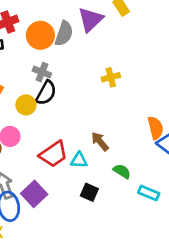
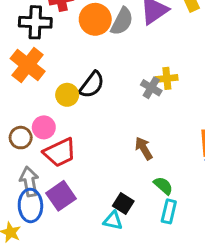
gray cross: (42, 72) -> (151, 88), moved
red trapezoid: (53, 154) -> (60, 152), moved
cyan triangle: (79, 160) -> (113, 221), moved
cyan rectangle: (149, 193) -> (169, 211), moved, turned 72

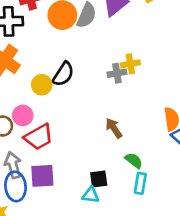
gray cross: (151, 88) -> (117, 73), turned -36
purple square: (61, 196) -> (42, 176), turned 35
black square: (123, 203) -> (99, 179), turned -36

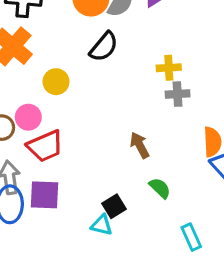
gray cross: (117, 73) -> (178, 94), moved
black semicircle: (63, 74) -> (104, 47), moved
black square: (99, 179) -> (114, 206), turned -30
cyan rectangle: (140, 183) -> (191, 237), moved, turned -40

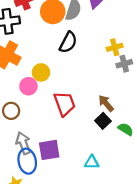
pink circle: (28, 117) -> (28, 86), moved
red trapezoid: (45, 146) -> (65, 104), moved, turned -75
black square: (114, 206) -> (103, 121), moved

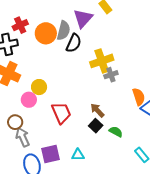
black semicircle: (68, 42) -> (74, 43), moved
yellow cross: (115, 47) -> (102, 61), size x1.6
gray arrow: (23, 143) -> (23, 137), moved
cyan triangle: (92, 162) -> (78, 155), moved

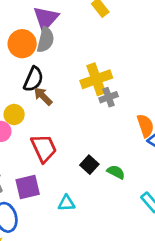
purple triangle: (83, 18) -> (46, 18), moved
black semicircle: (74, 43) -> (33, 79), moved
brown arrow: (97, 110) -> (43, 96), moved
purple square: (51, 154) -> (28, 187), moved

